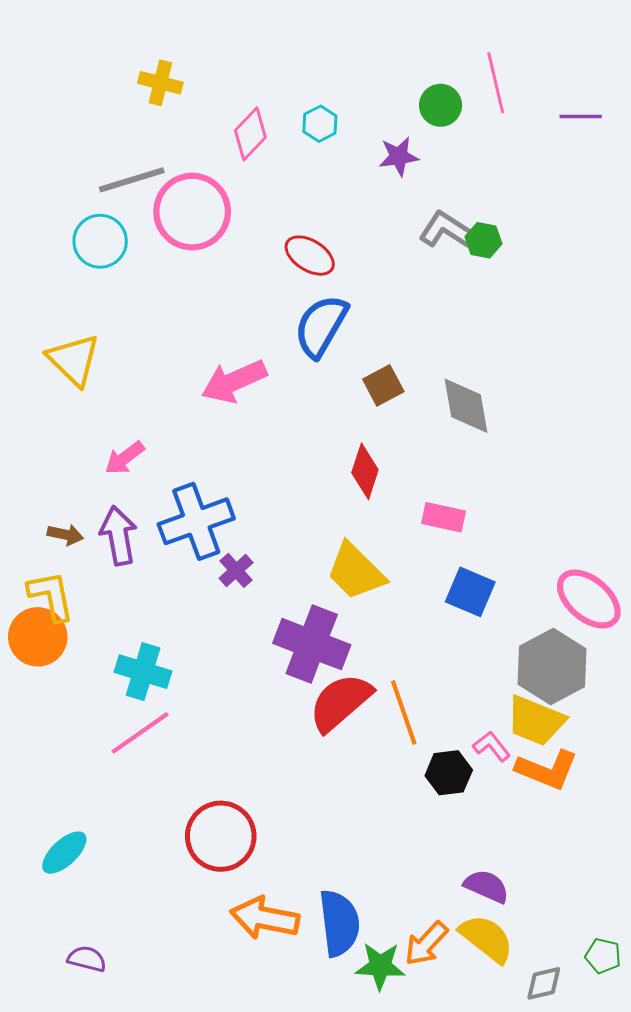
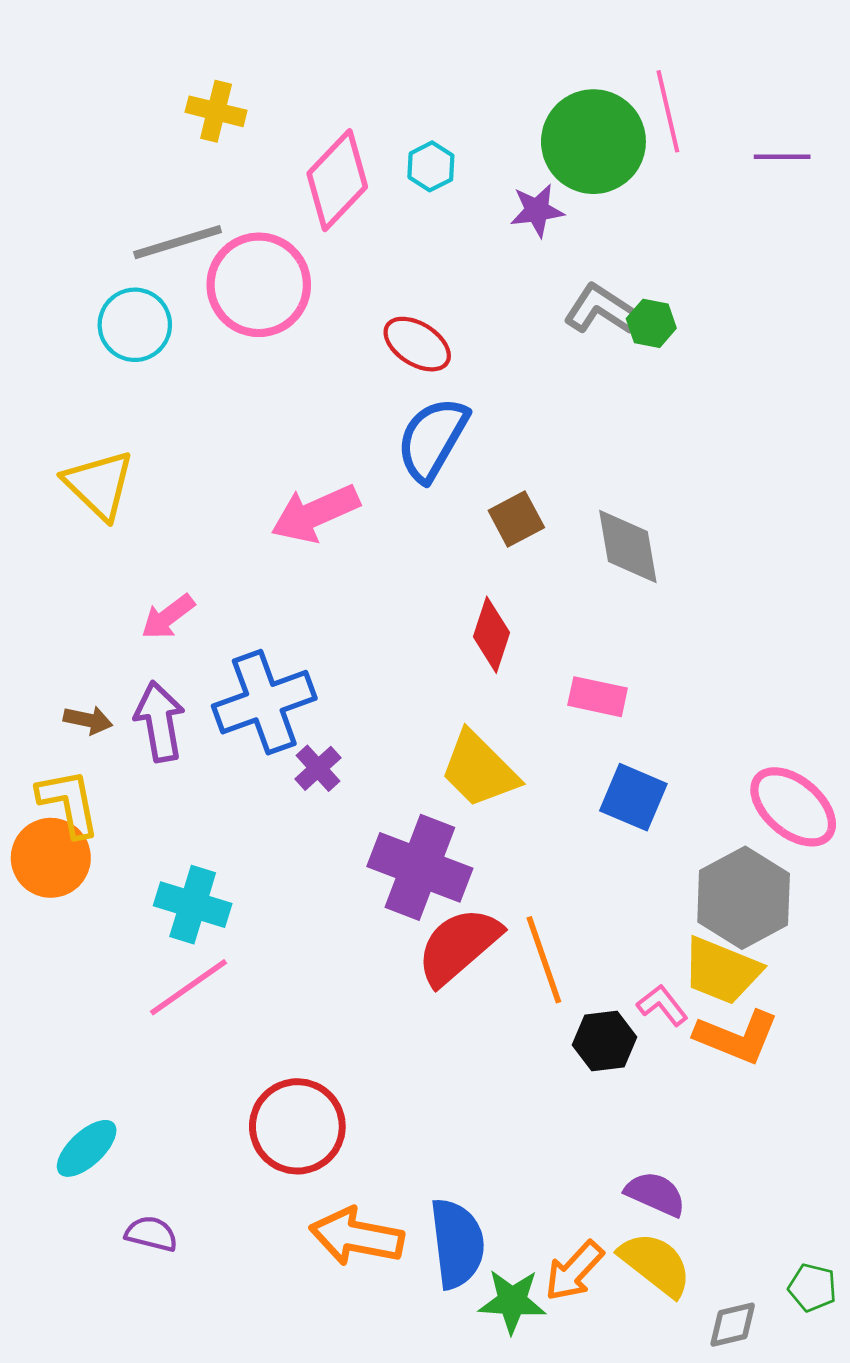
green circle: (441, 105) -> (593, 142), size x1.8
pink diamond: (250, 134) -> (337, 180), size x1.4
purple semicircle: (87, 959) -> (151, 1234), moved

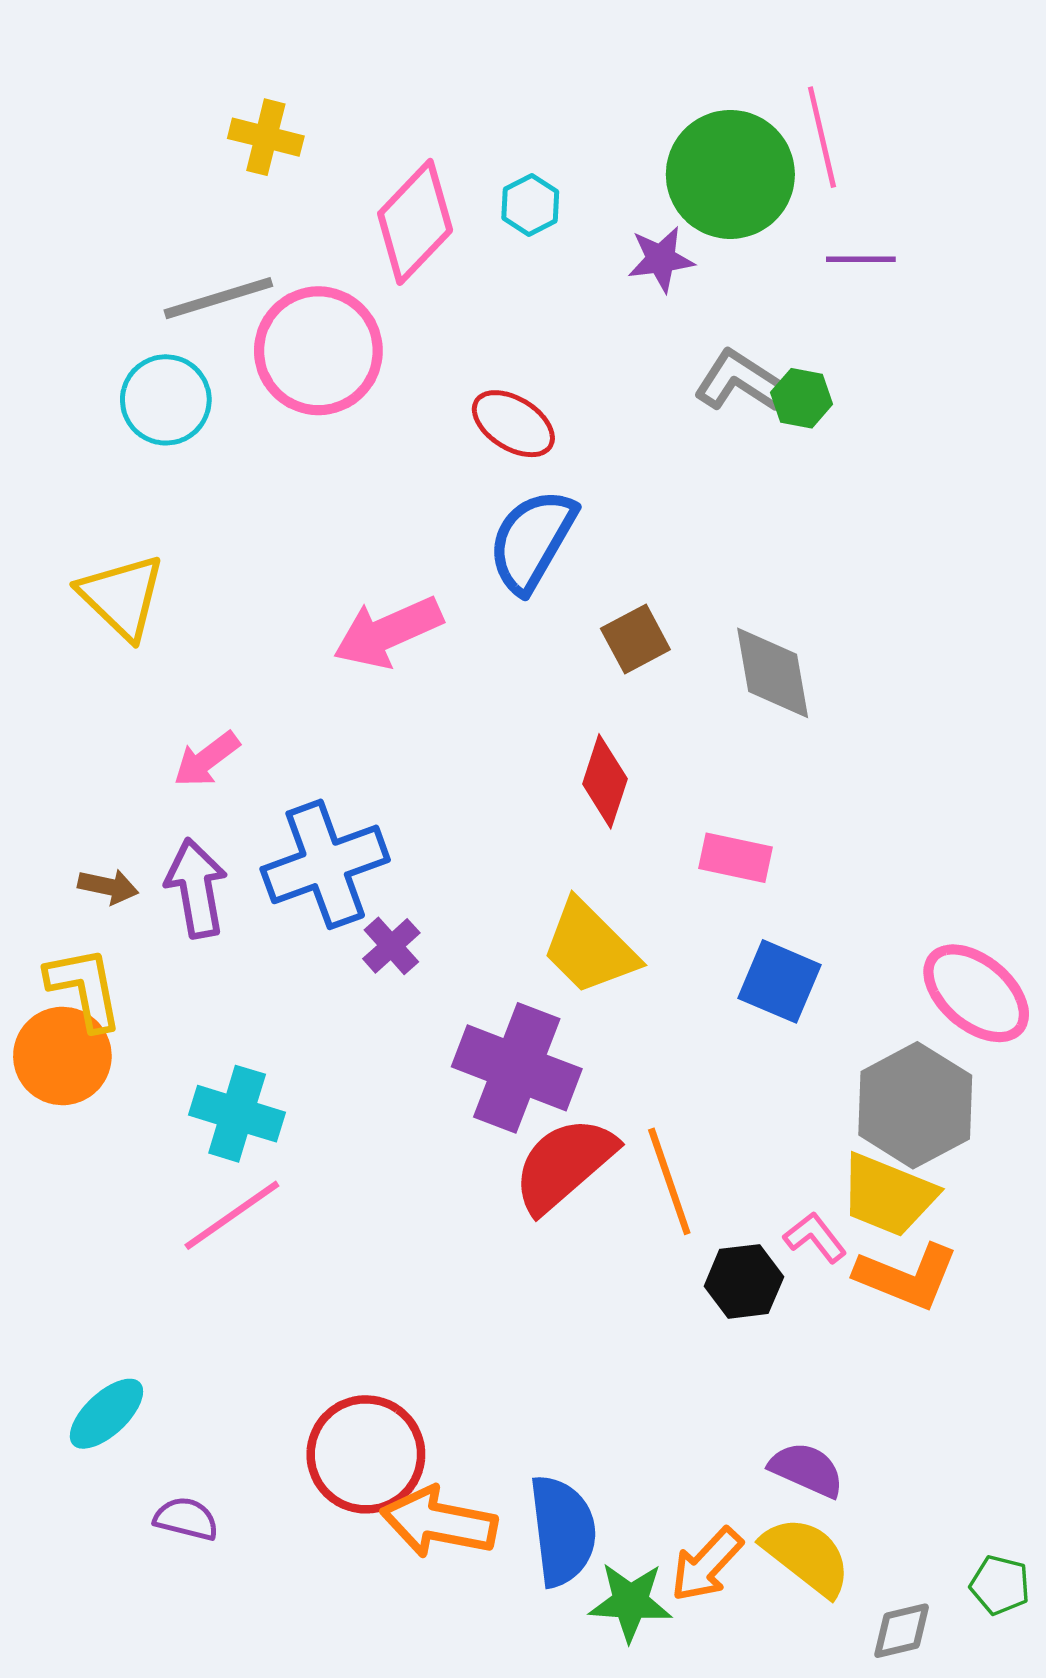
purple line: (782, 157) -> (861, 259), moved
red circle: (297, 1126) -> (366, 1454), moved

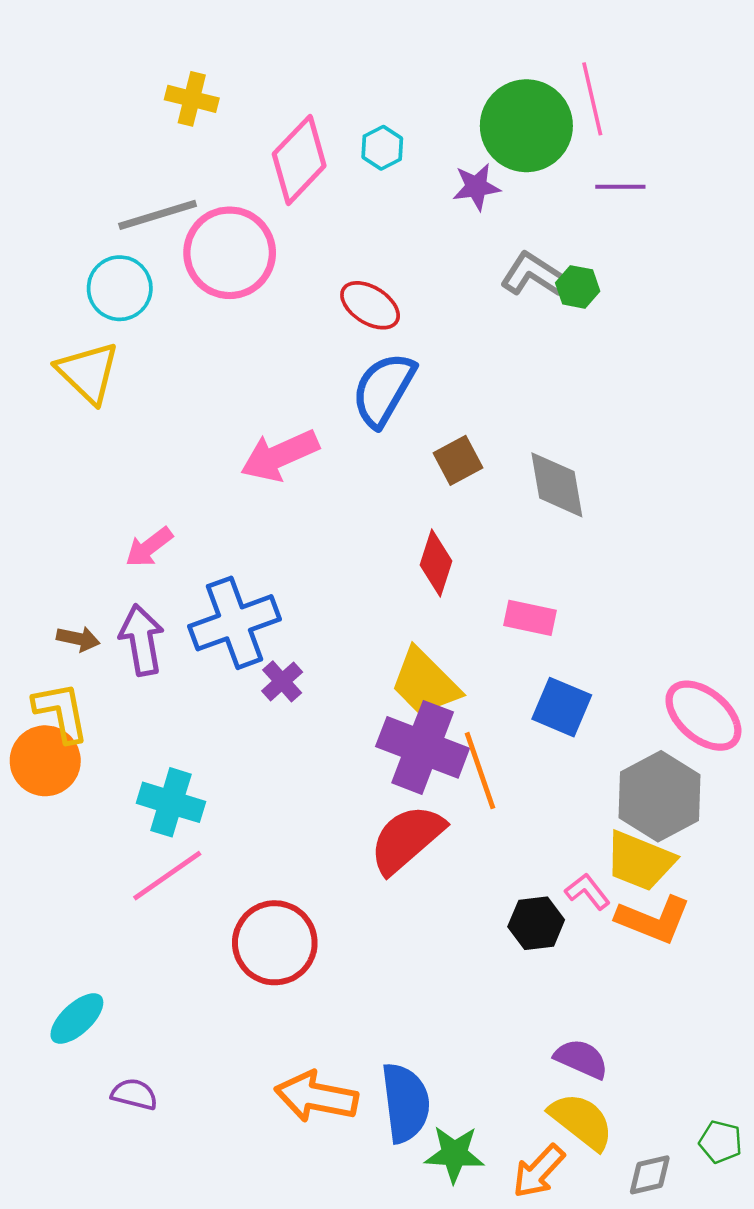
yellow triangle: (122, 597) -> (88, 372), moved
purple cross: (517, 1068) -> (423, 747), moved
orange line: (669, 1181) -> (480, 771), moved
red circle: (366, 1454) -> (275, 943), moved
orange arrow: (707, 1565) -> (539, 1171), moved

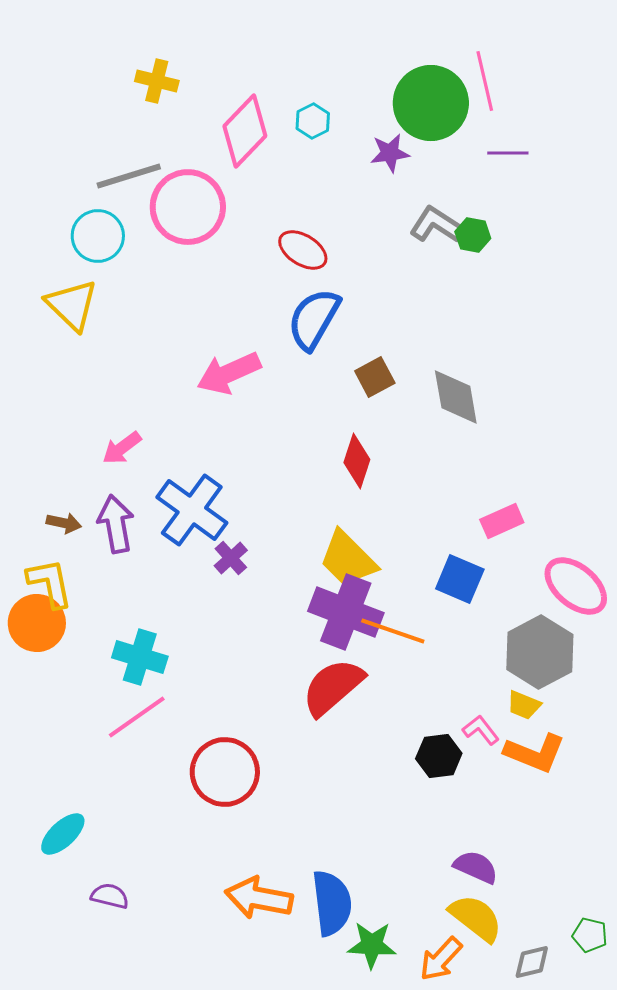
pink rectangle: (530, 618) -> (502, 521), moved, turned -36
blue cross: (234, 623) -> (192, 510), turned -34
orange line: (480, 771) -> (393, 631), turned -52
yellow trapezoid: (640, 861) -> (524, 705), size x0.6

